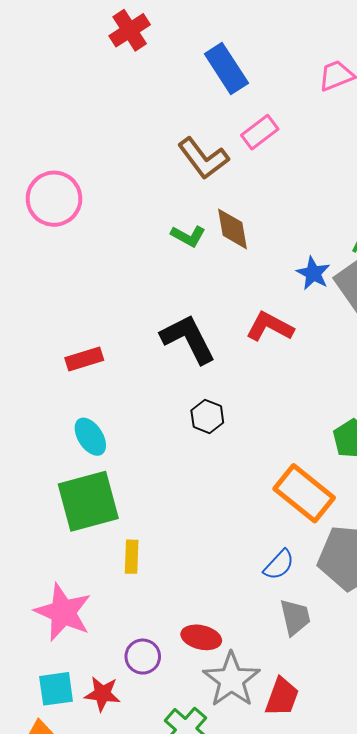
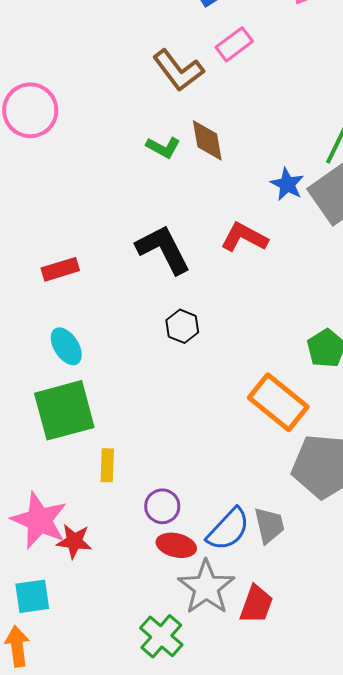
blue semicircle: (279, 565) -> (228, 529), moved, size x1.4
purple circle: (143, 657) -> (162, 506), moved
red star: (102, 694) -> (74, 541), moved

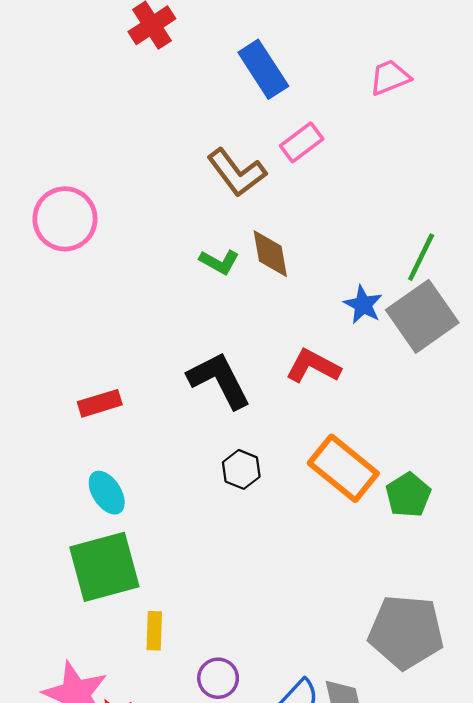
orange rectangle: (278, 402) -> (343, 468), moved

